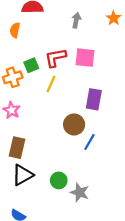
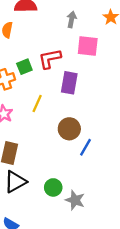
pink square: (85, 58) -> (88, 46), moved
yellow line: (51, 84) -> (37, 104), moved
purple rectangle: (94, 99) -> (69, 83), moved

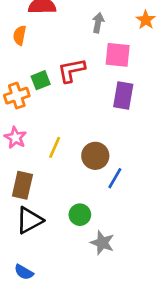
purple rectangle: (69, 83) -> (123, 96), moved
yellow line: (37, 104) -> (55, 147), moved
green circle: (53, 187) -> (80, 215), moved

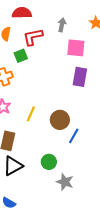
red L-shape: (71, 70) -> (33, 37), moved
green square: (41, 80) -> (21, 56), moved

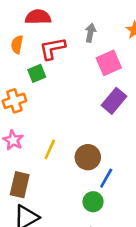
pink square: (76, 48) -> (109, 63), turned -30
purple rectangle: (80, 77) -> (114, 101), turned 30
green circle: (49, 162) -> (93, 202), moved

